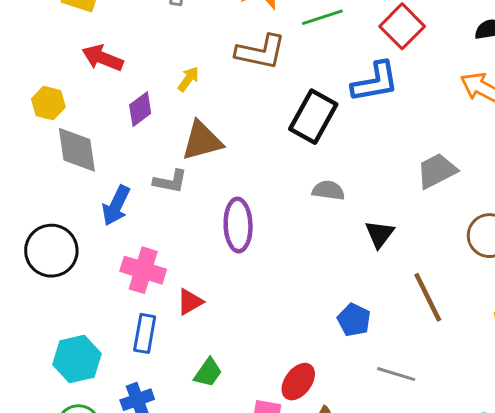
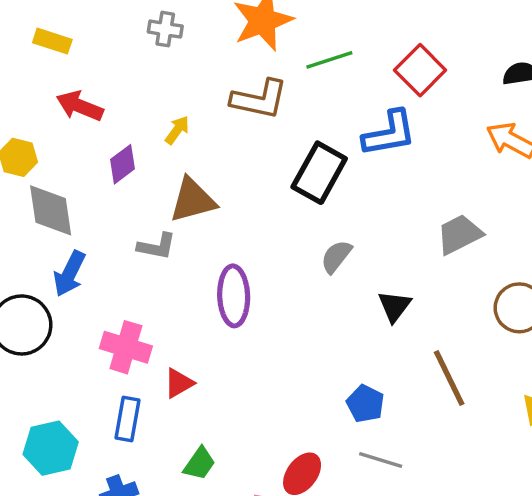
gray semicircle: (328, 190) -> (336, 257), turned -60
blue arrow: (116, 205) -> (69, 274), moved
gray line: (396, 374) -> (381, 460), moved

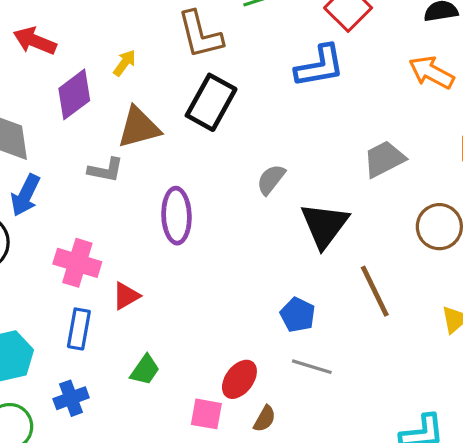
brown L-shape: (259, 99) -> (200, 35), turned 64
purple diamond: (122, 164) -> (74, 94), size x1.4
black rectangle: (319, 173) -> (211, 102), moved
black triangle: (394, 306) -> (324, 225), size x1.6

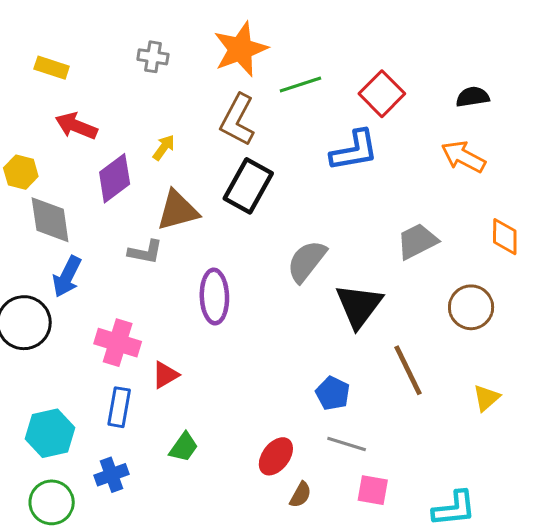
brown L-shape: (200, 35) -> (237, 120), turned 42
gray semicircle: (271, 179) -> (307, 261), size x1.4
pink square: (206, 414) -> (373, 490), moved

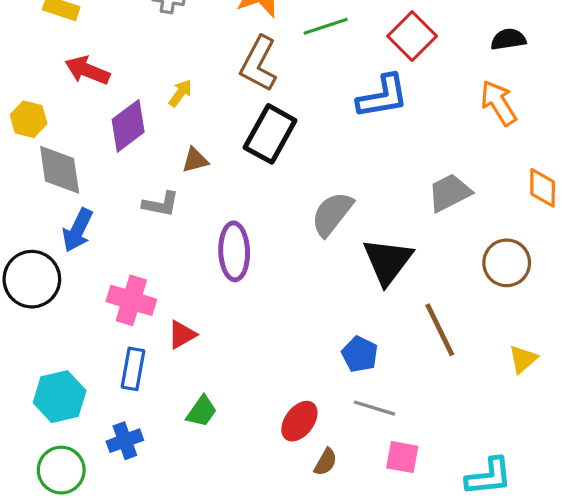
orange arrow: (463, 157) -> (499, 103), turned 30
brown triangle: (178, 210) -> (195, 160), size x0.6

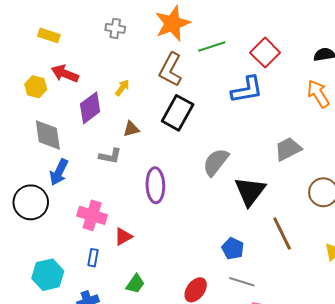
yellow hexagon: (29, 119) -> (36, 87), moved
blue rectangle: (133, 369) -> (93, 258), size x0.7

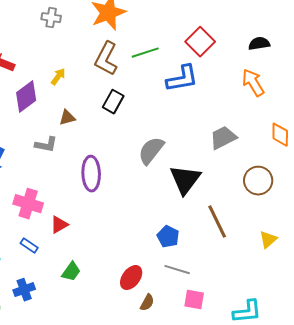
green line: (212, 46) -> (145, 53), moved
black rectangle: (178, 113) -> (113, 102), size x0.7
blue rectangle: (93, 258) -> (29, 246), turned -66

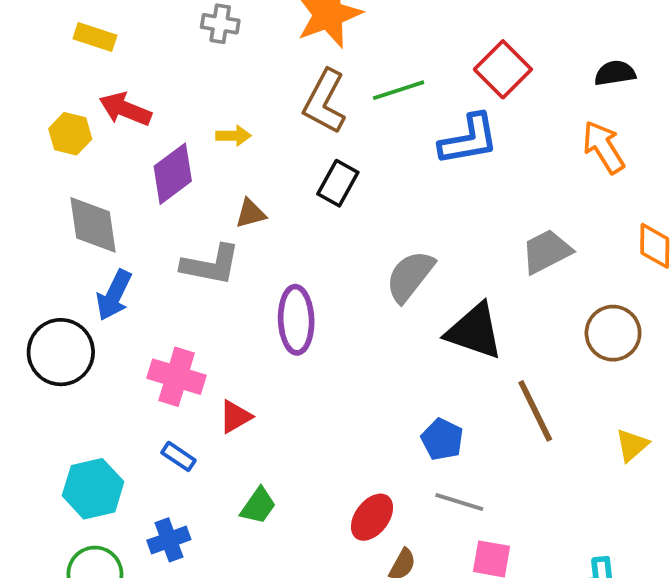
yellow arrow: (58, 77) -> (233, 136), turned 54
gray L-shape: (46, 145) -> (211, 265), size x1.4
black triangle: (185, 180) -> (474, 331), turned -48

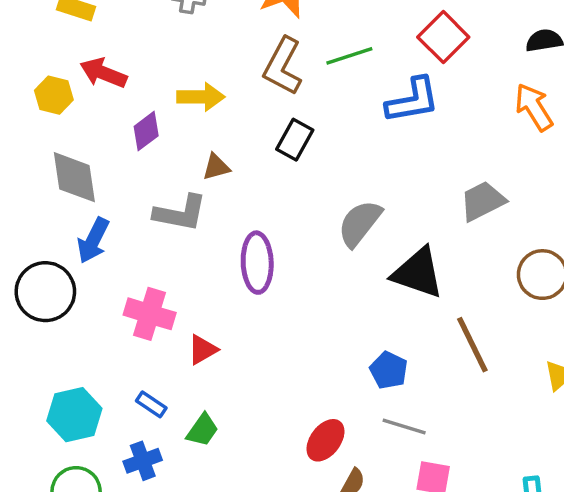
yellow arrow: (233, 136) -> (201, 97), size x1.5
purple diamond: (173, 174) -> (146, 131), size x0.7
blue rectangle: (178, 456) -> (151, 404), moved
green trapezoid: (258, 506) -> (203, 430), moved

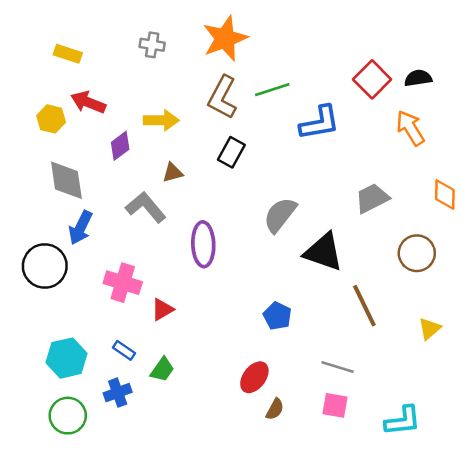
red square: (443, 37) -> (372, 79), moved
gray L-shape: (180, 213) -> (146, 207), turned -141
blue pentagon: (389, 370) -> (277, 316), moved
gray line: (404, 427) -> (338, 367), moved

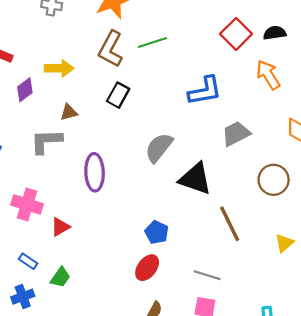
blue L-shape: (320, 123) -> (205, 91), moved
gray L-shape: (146, 207) -> (46, 141), turned -52
red ellipse: (254, 377) -> (147, 268), moved

